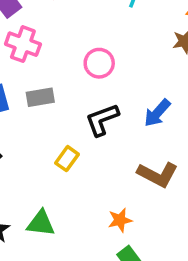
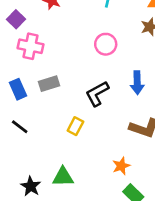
pink circle: (99, 63) -> (106, 44), moved
blue arrow: (157, 113) -> (137, 83), turned -35

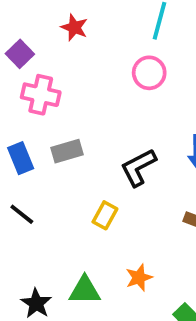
pink circle: (106, 44) -> (149, 73), moved
orange star: (121, 166) -> (139, 278), moved

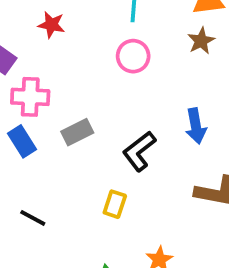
gray rectangle: (67, 151) -> (77, 132), moved
blue rectangle: (21, 158) -> (22, 141), moved

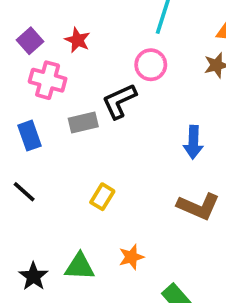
red star: (51, 25) -> (77, 40), moved
blue rectangle: (22, 141) -> (30, 136), moved
black L-shape: (139, 151) -> (119, 101), moved

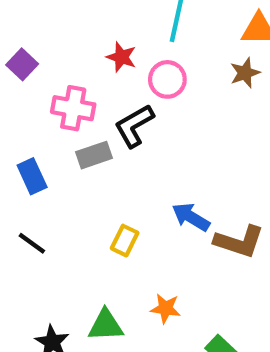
red star: (77, 40) -> (121, 57), moved
pink cross: (48, 80) -> (73, 108), moved
blue arrow: (193, 142) -> (191, 217), moved, turned 124
orange star: (131, 257) -> (166, 308), turned 30

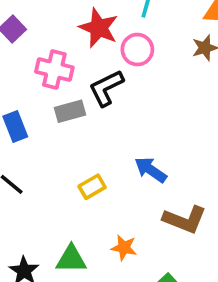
red star: (121, 57) -> (99, 28), size x1.5
yellow rectangle: (125, 241) -> (92, 187), turned 30
brown L-shape: (239, 241) -> (185, 219), moved

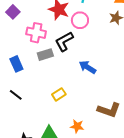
blue arrow: (151, 170) -> (87, 67), moved

